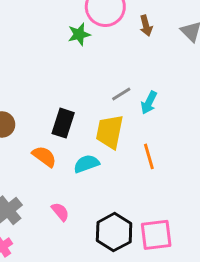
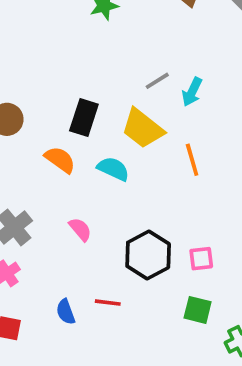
yellow trapezoid: (110, 132) -> (143, 128), turned -63
cyan semicircle: (86, 164) -> (113, 169), turned 45
pink square: (156, 235) -> (201, 259), size x0.6

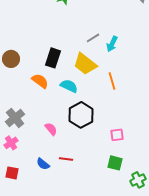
pink semicircle: (80, 229) -> (51, 129), moved
black hexagon: (148, 255) -> (81, 115), moved
blue semicircle: (66, 312) -> (43, 164), turned -32

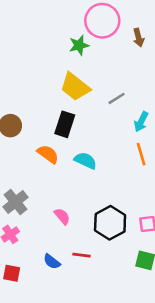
cyan arrow: (112, 44) -> (141, 122), moved
yellow trapezoid: (85, 64) -> (75, 87), moved
black hexagon: (81, 115) -> (110, 223), moved

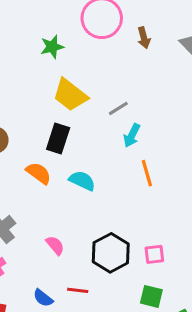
green star: (79, 45) -> (52, 47), moved
cyan arrow: (141, 122) -> (132, 136), moved

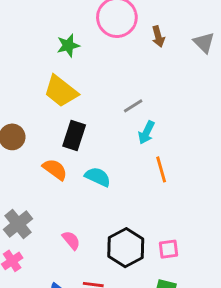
yellow trapezoid: (70, 95) -> (61, 91), moved

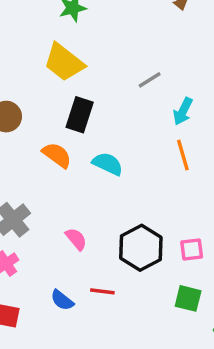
cyan arrow: (146, 133) -> (183, 111), moved

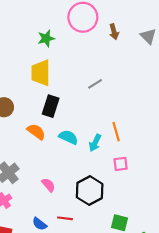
yellow trapezoid: (64, 62) -> (41, 73), turned 52
cyan arrow: (183, 111) -> (95, 143), moved
pink square: (192, 249) -> (121, 164), moved

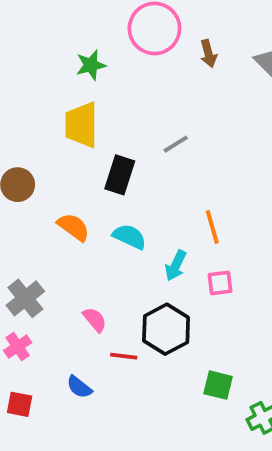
black rectangle: (51, 106) -> (120, 175), moved
cyan arrow: (95, 143) -> (176, 266), moved
red line: (65, 218) -> (124, 356), moved

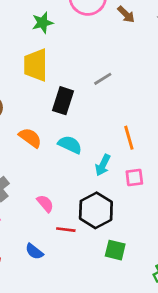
brown arrow: (208, 54) -> (126, 14), turned -30
green square: (218, 385) -> (115, 250), moved

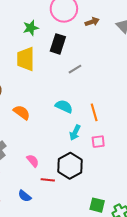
brown arrow: (126, 14) -> (92, 22), turned -64
black rectangle: (63, 101) -> (58, 44), moved
cyan semicircle: (70, 145) -> (64, 106), moved
green square: (115, 250) -> (97, 205), moved

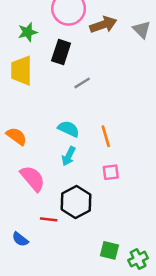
brown arrow: (92, 22) -> (103, 25), size x1.5
cyan arrow: (75, 133) -> (69, 156), moved
pink semicircle: (33, 161) -> (33, 178), moved, size x1.6

